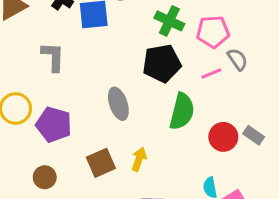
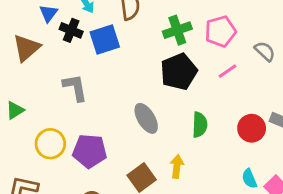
green cross: (169, 21) -> (177, 30), turned -32
gray semicircle: (237, 59) -> (265, 51), moved
green semicircle: (182, 111) -> (200, 125), moved, size x0.7

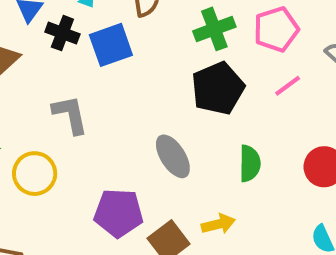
yellow circle: (50, 144) -> (35, 174), moved
purple pentagon: (90, 151) -> (119, 213), moved
yellow arrow: (177, 166) -> (218, 224), turned 70

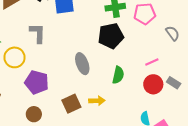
pink line: (288, 86) -> (152, 62), moved
purple pentagon: (119, 213) -> (37, 82), moved

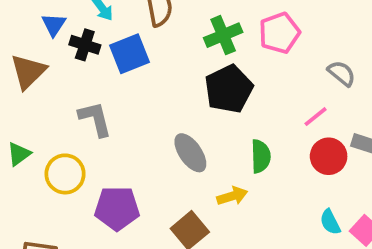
gray semicircle: (173, 33) -> (342, 73), moved
yellow arrow: (97, 101) -> (232, 196), moved

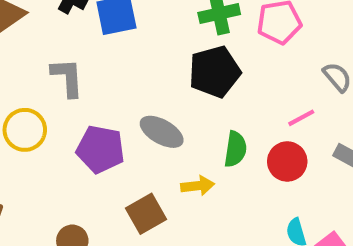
gray ellipse: (190, 153) -> (162, 132), turned -36
red circle: (329, 156) -> (287, 161), moved
purple pentagon: (117, 208) -> (100, 149), moved

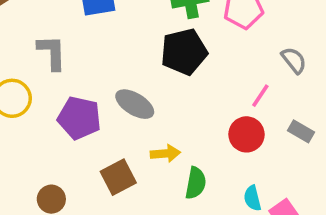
pink line: (301, 118) -> (260, 96), turned -30
green semicircle: (235, 149) -> (196, 183), moved

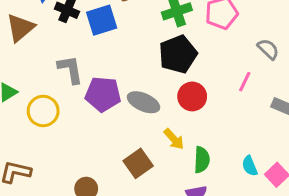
purple pentagon: (79, 118) -> (103, 94), moved
red circle: (246, 134) -> (192, 96), moved
yellow arrow: (165, 154) -> (174, 139), turned 60

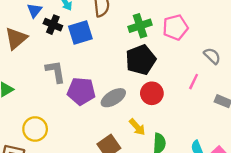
gray ellipse: (144, 102) -> (113, 98), turned -55
yellow circle: (43, 111) -> (35, 129), moved

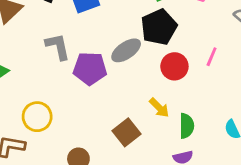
pink line: (194, 82) -> (212, 57), moved
gray ellipse: (113, 98) -> (126, 50), moved

